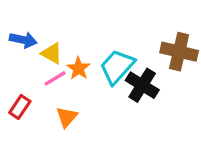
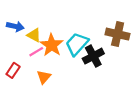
orange star: (78, 68) -> (52, 45), size x1.5
black cross: (142, 85) -> (93, 56), turned 30

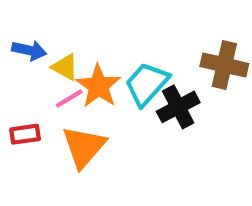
red rectangle: (13, 70) -> (25, 134), turned 48
orange triangle: (44, 77) -> (84, 147), size x1.6

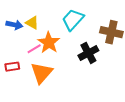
yellow triangle: (65, 67) -> (32, 23), moved
cyan trapezoid: (147, 84) -> (73, 20), moved

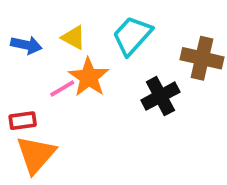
yellow triangle: (32, 23) -> (74, 37), moved
orange triangle: (41, 73) -> (36, 155), moved

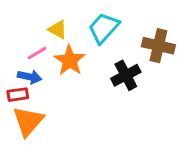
blue arrow: (26, 45) -> (30, 77), moved
pink line: (62, 88) -> (37, 53), moved

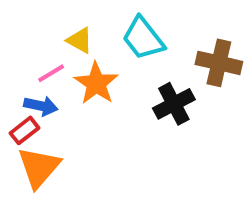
cyan trapezoid: (104, 28) -> (143, 38), turned -80
red rectangle: (18, 95) -> (25, 130), turned -30

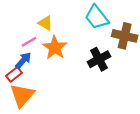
cyan trapezoid: (143, 38) -> (97, 17), moved
blue arrow: (41, 106) -> (23, 60), turned -60

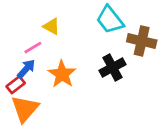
orange star: (55, 48) -> (62, 74), moved

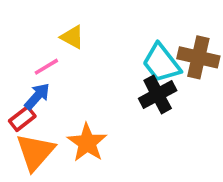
cyan trapezoid: (110, 20) -> (161, 63), moved
orange star: (62, 74) -> (87, 143), moved

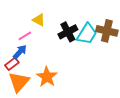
cyan trapezoid: (161, 63) -> (87, 34), turned -110
black cross: (158, 94) -> (68, 32), moved

